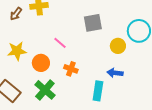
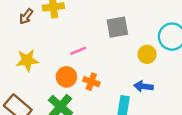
pink line: (60, 43) -> (78, 51), turned -64
orange circle: (41, 63) -> (66, 77), moved

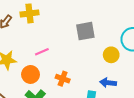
pink line: (78, 51) -> (42, 52), moved
orange circle: (66, 77) -> (31, 74), moved

